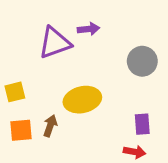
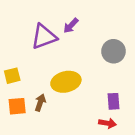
purple arrow: (89, 29) -> (71, 26), turned 140

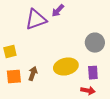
gray circle: (113, 51) -> (95, 43), moved
yellow ellipse: (66, 82) -> (66, 67), moved

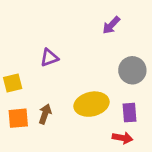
purple arrow: (58, 11) -> (111, 25), moved
purple triangle: (36, 20) -> (49, 58), moved, size x0.6

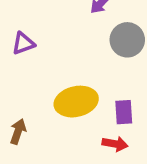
gray circle: (132, 70) -> (127, 40), moved
brown arrow: (45, 114) -> (18, 131), moved

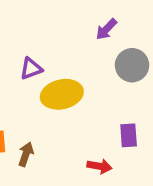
yellow ellipse: (76, 102) -> (62, 94), moved
red arrow: (115, 144) -> (99, 166), moved

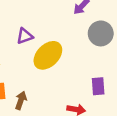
yellow ellipse: (62, 94) -> (48, 55), turned -32

